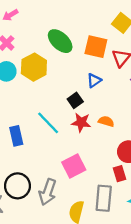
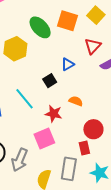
orange square: (96, 47) -> (68, 21), moved
red star: (81, 122) -> (53, 114), moved

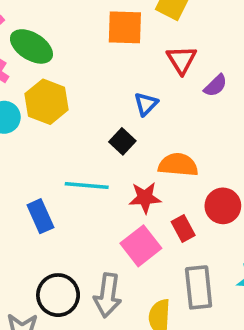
green ellipse: (40, 27) -> (31, 46), moved
cyan line: (24, 99) -> (87, 186), turned -30
orange semicircle: (76, 101) -> (178, 165), size x1.5
red rectangle: (84, 148) -> (183, 228), moved

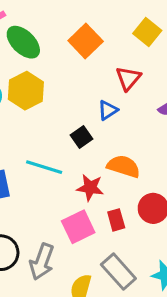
orange square: (125, 27) -> (86, 41), moved, turned 32
red triangle: (182, 60) -> (128, 78), moved
gray rectangle: (199, 287) -> (118, 271), turned -48

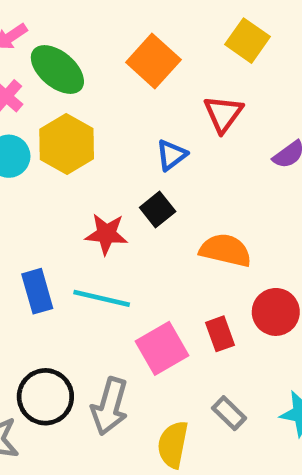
blue triangle: (108, 110) -> (171, 155), moved
cyan line: (44, 167) -> (102, 298), moved
red star: (90, 188) -> (106, 234), moved
gray rectangle: (118, 271) -> (229, 413), size x0.6

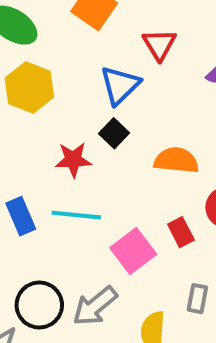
blue triangle: (171, 155) -> (120, 85), size x1.5
gray arrow: (110, 406) -> (95, 306), turned 42
gray rectangle: (229, 413) -> (197, 299), turned 64

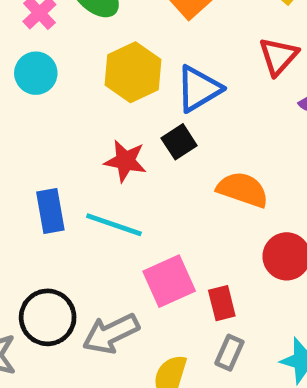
red triangle: (159, 45) -> (278, 56), moved
yellow hexagon: (29, 87) -> (133, 72), moved
red rectangle: (181, 232) -> (222, 303), moved

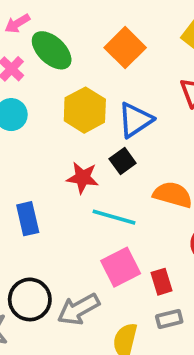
cyan line: (114, 225) -> (114, 217), moved
gray rectangle: (229, 353) -> (169, 319), turned 55

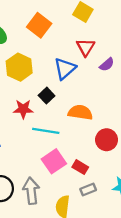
blue triangle: (135, 120) -> (65, 69), moved
red rectangle: (161, 282) -> (80, 167), turned -35
gray arrow: (78, 309) -> (31, 191), turned 120

